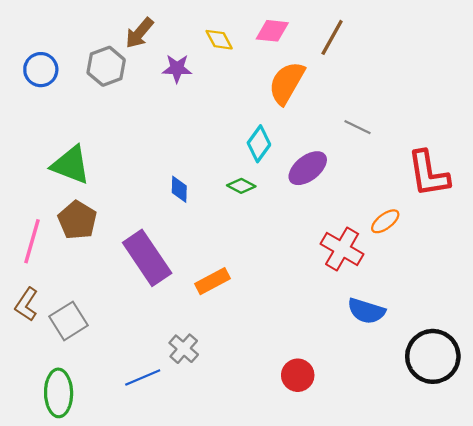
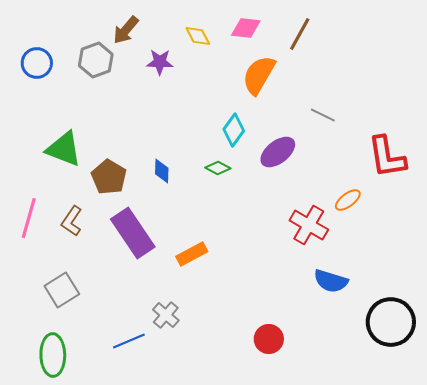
brown pentagon: (77, 220) -> (109, 177), moved
brown L-shape: (26, 304) -> (72, 221), moved

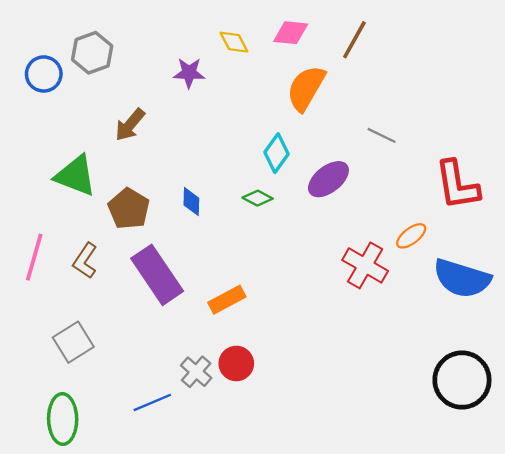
brown arrow: (126, 30) -> (130, 125), moved
gray hexagon: (96, 60) -> (92, 53), moved
blue semicircle: (331, 281) -> (462, 278), moved, size x1.4
red circle: (269, 339) -> (236, 363), moved

